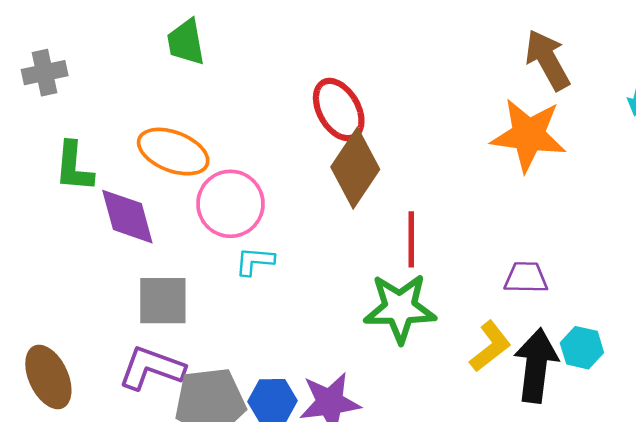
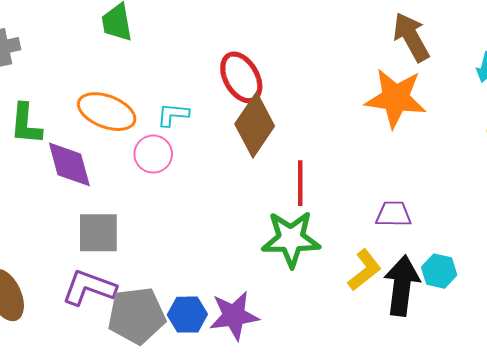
pink circle: (230, 204) -> (153, 154), size x0.7
cyan L-shape: (255, 261) -> (173, 115), moved

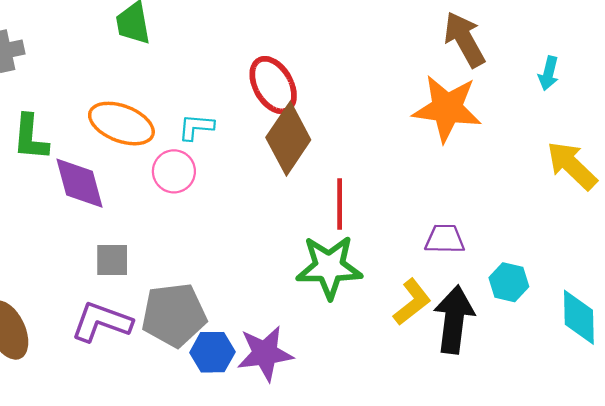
gray square: (98, 233) -> (112, 260), size x0.7
cyan hexagon: (439, 271) -> (509, 282), moved
gray pentagon: (137, 316) -> (174, 315), moved

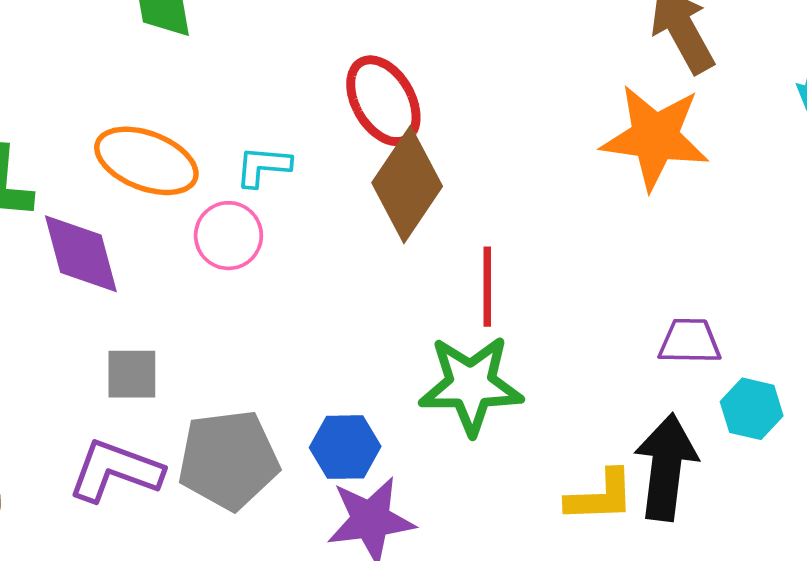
purple trapezoid: (445, 239) -> (690, 341), moved
yellow L-shape: (412, 302) -> (600, 496), moved, turned 36
blue hexagon: (212, 352) -> (345, 447), moved

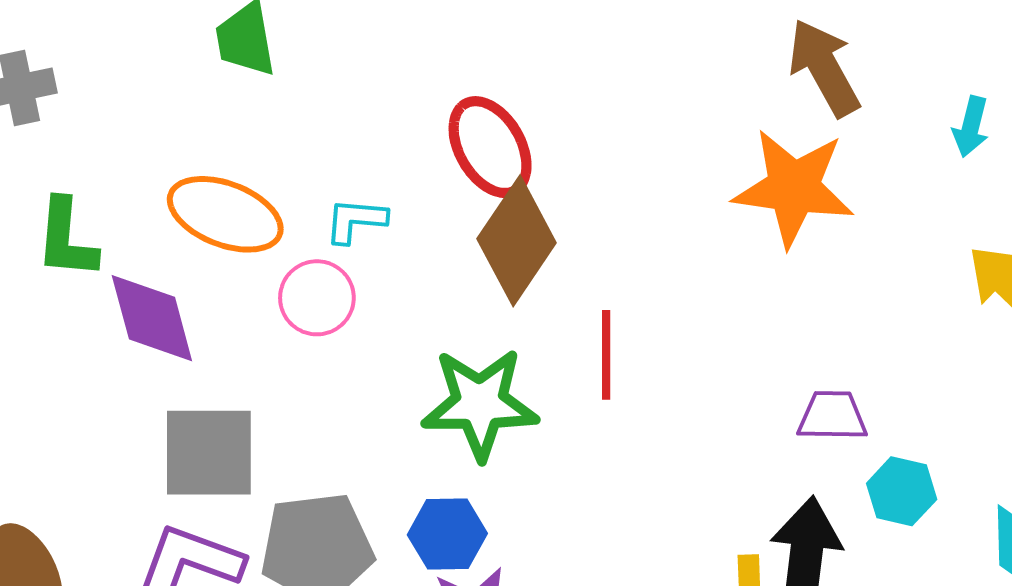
gray square: (132, 374) -> (209, 453), size x1.6
green star: (471, 385) -> (480, 404), moved

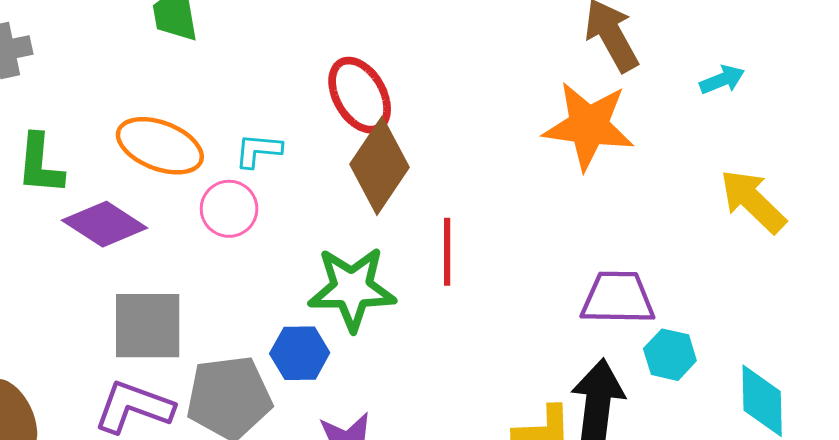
cyan arrow: (971, 127) -> (722, 80), turned -126
purple diamond: (152, 318) -> (105, 224), turned -42
purple trapezoid: (832, 416) -> (618, 298), size x1.4
blue hexagon: (447, 534) -> (300, 353), moved

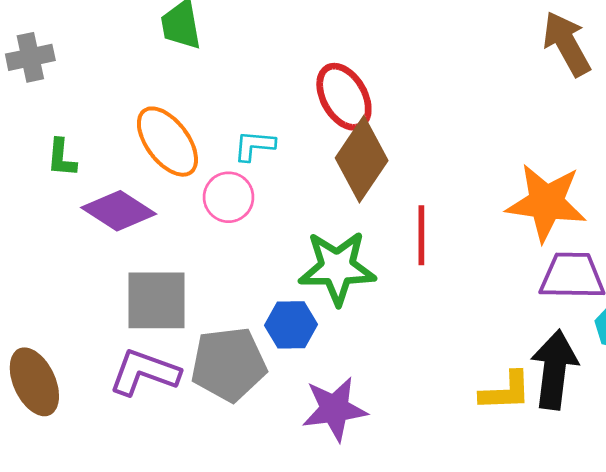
orange star: (589, 126) -> (546, 203), moved
orange ellipse: (160, 146) -> (167, 142), turned 32
green L-shape: (40, 164) -> (62, 158), size x0.7

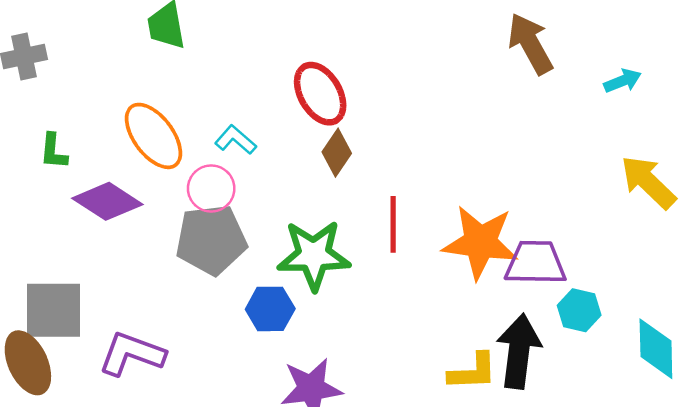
cyan L-shape: (254, 146) -> (236, 140), turned 36
brown diamond: (362, 159) -> (337, 153), size x0.6
orange star: (546, 203) -> (480, 242), moved
gray square: (157, 300) -> (54, 310), moved
gray pentagon: (229, 364) -> (211, 240), moved

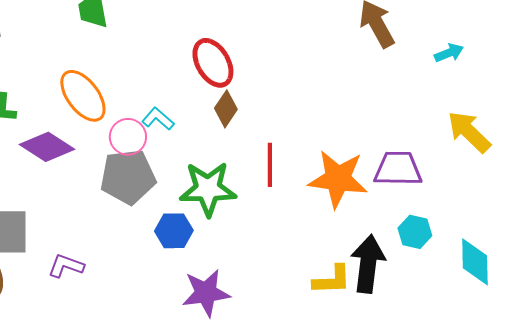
cyan L-shape: (236, 140) -> (158, 119), moved
purple trapezoid: (535, 263) -> (398, 169), moved
purple L-shape: (132, 354) -> (66, 266), size x0.7

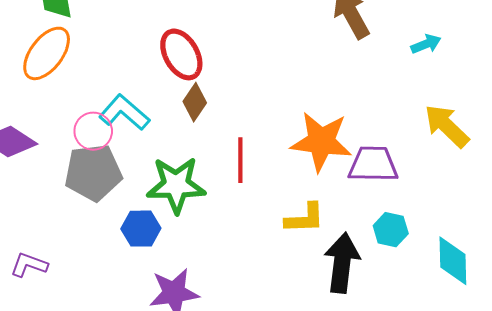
orange ellipse: (83, 96) -> (47, 53), moved, turned 74
cyan L-shape: (158, 119) -> (124, 112), size x1.5
orange star: (338, 179) -> (321, 142), moved
yellow L-shape: (332, 280) -> (305, 218), moved

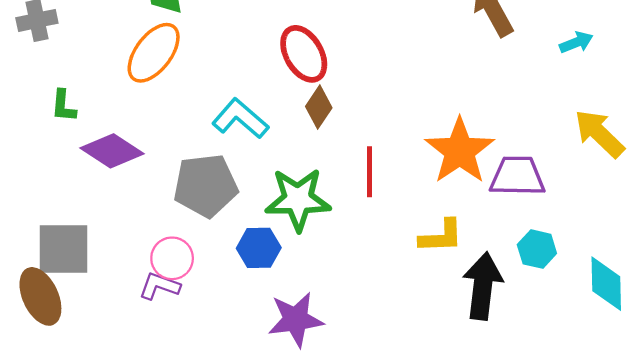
pink circle: (93, 131) -> (172, 258), moved
orange star: (321, 142) -> (460, 151), turned 30
purple L-shape: (29, 265) -> (159, 286), moved

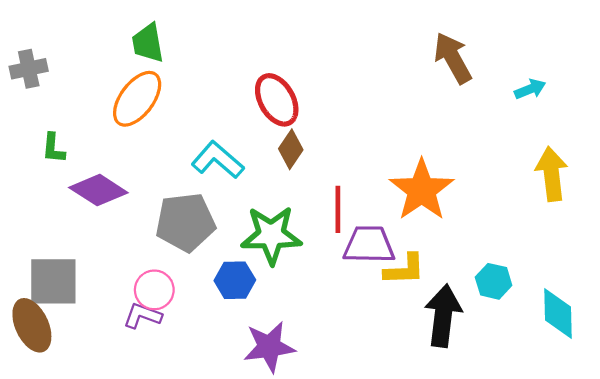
yellow arrow: (599, 134) -> (552, 174), turned 39
purple trapezoid: (517, 176) -> (369, 245), moved

